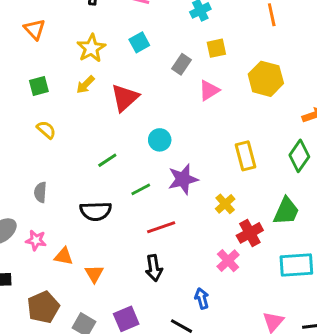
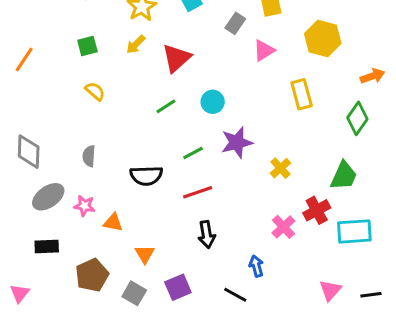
yellow rectangle: (245, 156) -> (302, 94), moved
green line: (107, 160) -> (166, 106), moved
red line: (161, 227) -> (198, 192), moved
red cross: (250, 233) -> (317, 210), moved
orange triangle: (94, 274) -> (145, 254), moved

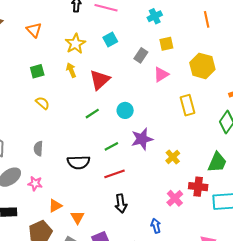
yellow arrow: (136, 44) -> (71, 70), turned 112
red cross: (317, 210) -> (198, 187), turned 36
orange triangle: (113, 222) -> (55, 206), moved, turned -40

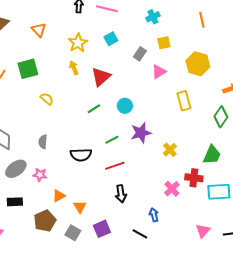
green square: (37, 71) -> (28, 69), moved, size x1.5

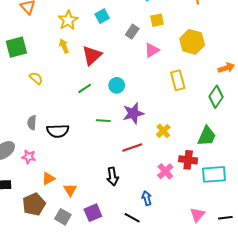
green line: (112, 140) -> (103, 121), turned 32
black semicircle: (81, 155) -> (58, 131), moved
red line: (115, 166) -> (132, 147), moved

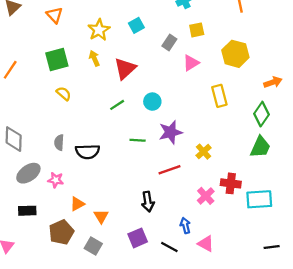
green square: (16, 47) -> (57, 59), moved
green trapezoid: (207, 136) -> (260, 147), moved
purple square: (93, 213) -> (138, 238), moved
pink triangle: (197, 215) -> (206, 244), moved, turned -42

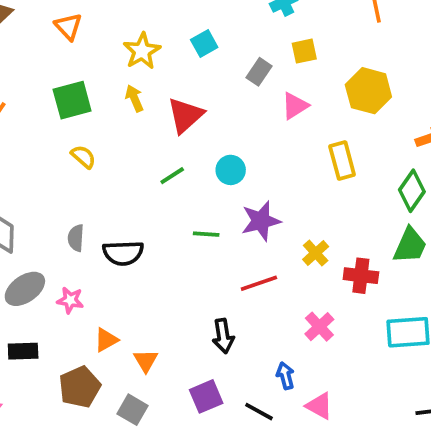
red cross: (231, 183) -> (361, 276), moved

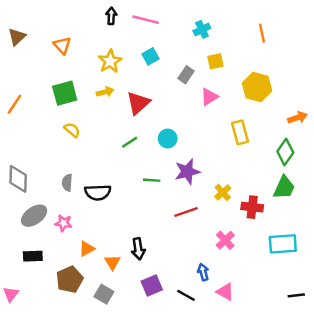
yellow arrow: (134, 98) -> (105, 92), turned 98
black arrow: (223, 336) -> (138, 249), moved

